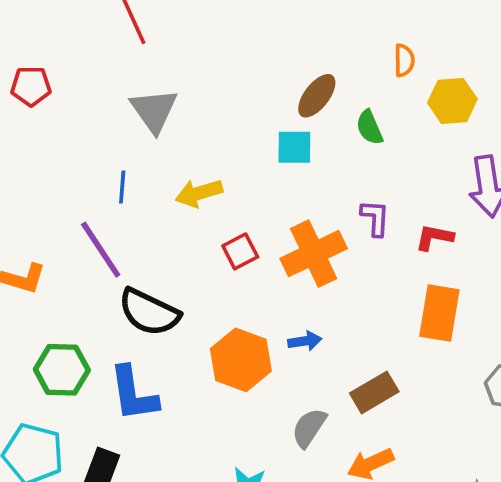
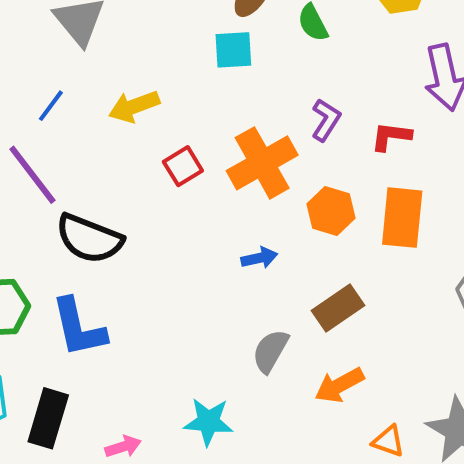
blue line: (122, 187) -> (51, 106), turned 36
purple L-shape: (375, 218) -> (326, 120), turned 33
orange hexagon: (241, 360) -> (331, 211), moved, size x0.7

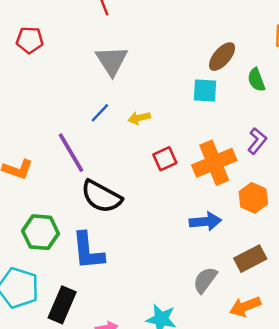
blue line: (51, 106) -> (100, 113), moved
yellow arrow: (134, 106) -> (139, 118), size x0.7
blue arrow: (259, 258) -> (205, 221), size x1.4

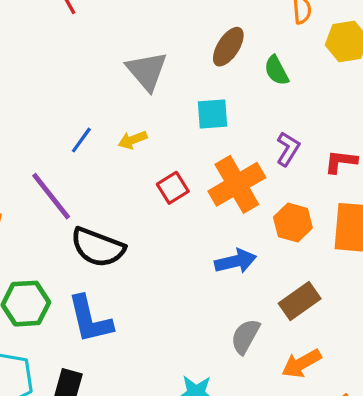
gray triangle: (112, 61) -> (147, 71), moved
cyan square: (205, 90) -> (213, 114), moved

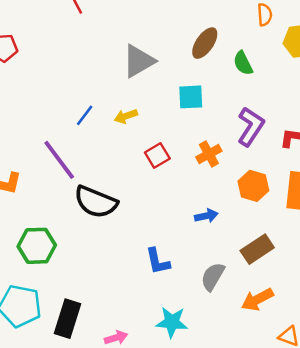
gray triangle: (147, 71) -> (139, 61), turned 39
purple L-shape: (288, 149) -> (251, 127), size x1.4
orange cross: (237, 184) -> (209, 154), size x0.6
blue arrow: (235, 261) -> (206, 216), size x0.7
blue L-shape: (90, 319) -> (158, 261), moved, size x0.7

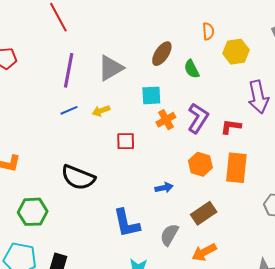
blue line: (85, 115) -> (69, 110), turned 30
orange cross: (209, 154) -> (166, 120), moved
red square: (157, 155) -> (126, 141), turned 30
purple line: (59, 160) -> (69, 70), moved, turned 48
blue L-shape: (158, 261) -> (127, 223), size x1.4

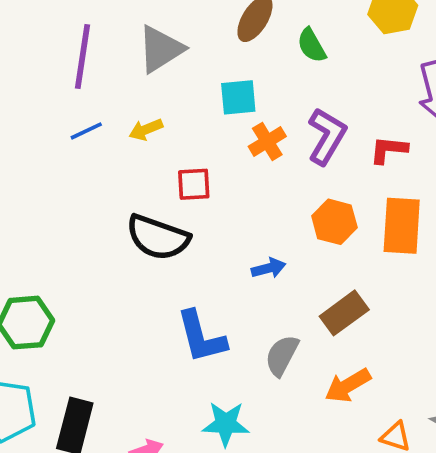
black semicircle: (78, 177) -> (158, 237), moved

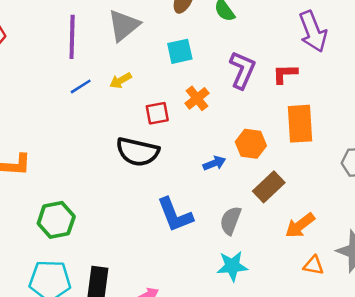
orange cross: (267, 141) -> (197, 98), moved
orange hexagon: (334, 222) -> (251, 144), moved
orange arrow: (348, 386) -> (300, 225), moved
cyan star: (226, 424) -> (232, 266), moved

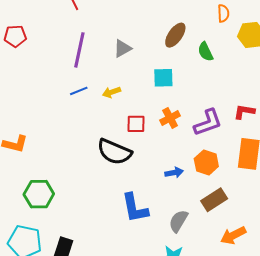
gray triangle: (124, 25) -> (122, 48), size x0.7
purple L-shape: (242, 70) -> (208, 123), moved, turned 36

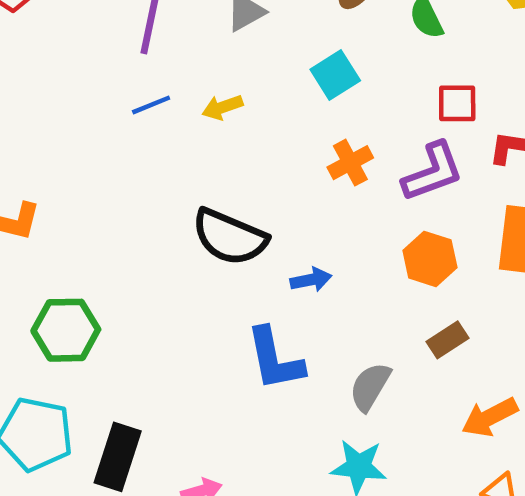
cyan square: (163, 78) -> (335, 75), turned -30
red square: (136, 124) -> (457, 103), moved
blue arrow: (174, 173) -> (311, 280), moved
brown rectangle: (214, 200) -> (448, 340), size x0.7

